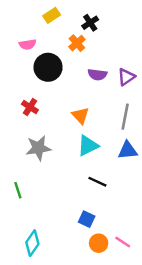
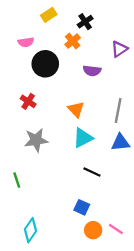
purple triangle: (126, 77) -> (119, 49), moved

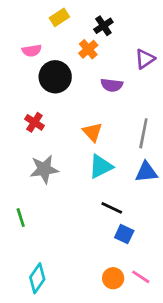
blue square: (82, 207) -> (124, 234), moved

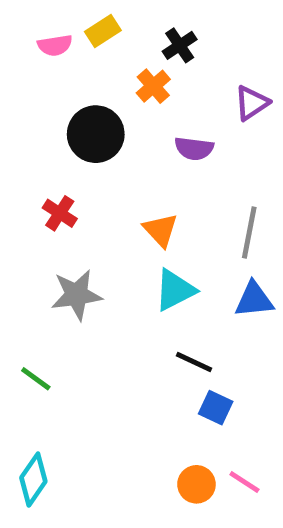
pink semicircle: (32, 51) -> (55, 45), moved
green line: (21, 218) -> (36, 379), turned -36
cyan diamond: (37, 278) -> (33, 480), moved

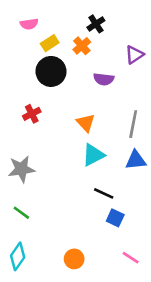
yellow rectangle: (103, 31) -> (50, 43), moved
red cross: (60, 213) -> (32, 114), turned 30
gray star: (77, 295) -> (21, 169), moved
green line: (36, 379) -> (21, 213), moved
orange circle: (196, 484) -> (74, 259), moved

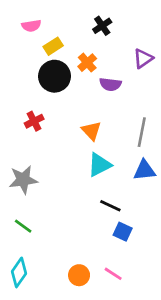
orange cross: (82, 46) -> (87, 63), moved
pink line: (131, 258) -> (113, 274), moved

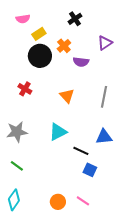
red cross: (34, 121) -> (25, 89), turned -32
cyan triangle: (99, 165) -> (58, 132), moved
blue triangle: (144, 170) -> (104, 137), moved

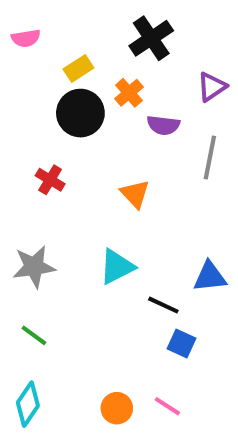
pink semicircle: (23, 19) -> (26, 38), moved
black cross: (75, 19) -> (151, 38), size x1.5
gray line: (104, 97) -> (210, 158), moved

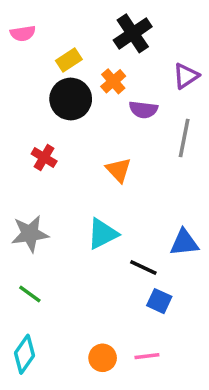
pink line: (167, 406) -> (147, 356), turned -40

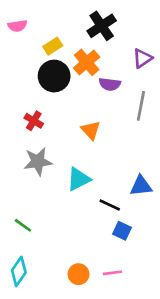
orange cross: (113, 81) -> (87, 62), size x1.4
gray star: (30, 234) -> (38, 162), moved

